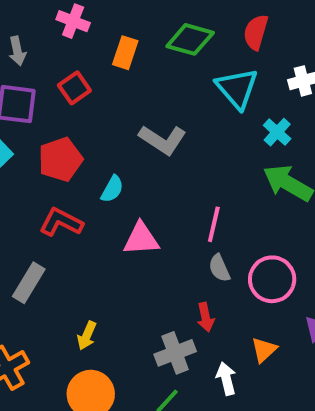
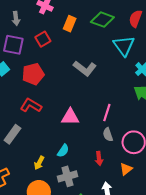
cyan semicircle: (112, 189) -> (63, 151), moved
orange triangle: (264, 350) -> (126, 169), moved
gray cross: (175, 353) -> (67, 176), moved

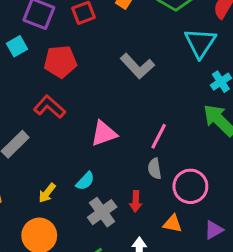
pink triangle: (70, 117) -> (104, 133), turned -30
orange triangle: (126, 169) -> (173, 224), turned 40
gray cross: (67, 176) -> (102, 212), moved, turned -30

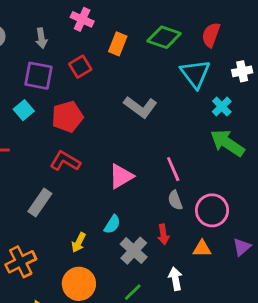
pink line: (159, 136) -> (173, 169), turned -40

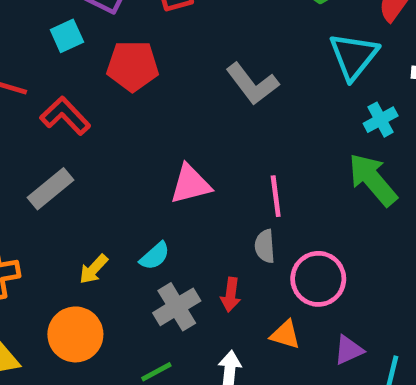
red L-shape: (65, 161) -> (65, 116), moved

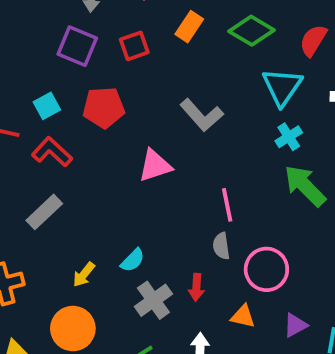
cyan square: (67, 36) -> (47, 106), moved
cyan cross: (381, 120) -> (289, 137), moved
pink triangle: (190, 184) -> (155, 166), moved

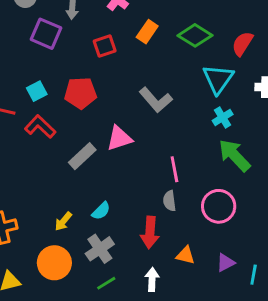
purple square: (77, 46) -> (46, 34), moved
gray rectangle: (44, 212) -> (82, 156), moved
pink circle: (266, 269) -> (219, 206), moved
red arrow: (196, 287) -> (150, 232), size x1.5
gray cross: (153, 300) -> (100, 249), moved

